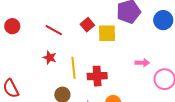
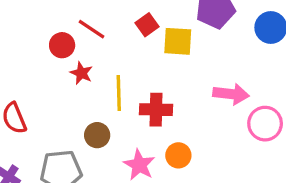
red circle: (12, 26) -> (62, 45), moved
pink arrow: (142, 63) -> (231, 94), size x1.5

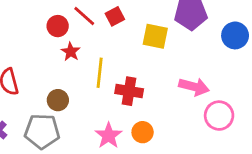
red square: (147, 25) -> (115, 16), moved
brown circle: (97, 135) -> (58, 100), moved

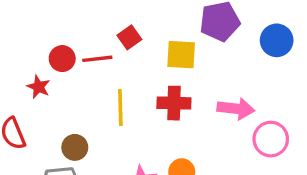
red line: (84, 16) -> (97, 59), moved, turned -40
red star: (71, 52) -> (38, 87), moved
red cross: (129, 91) -> (174, 103), moved

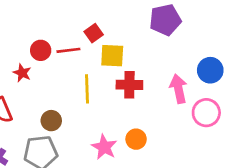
blue circle: (277, 40) -> (210, 70), moved
yellow square: (181, 55) -> (112, 56), moved
pink arrow: (236, 109) -> (178, 89), turned -108

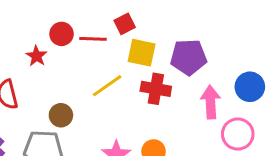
purple pentagon: (165, 20) -> (188, 57), moved
yellow line: (87, 89) -> (107, 86), turned 48

